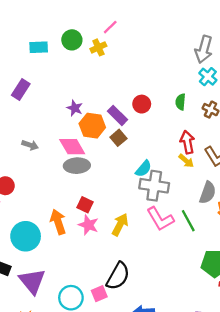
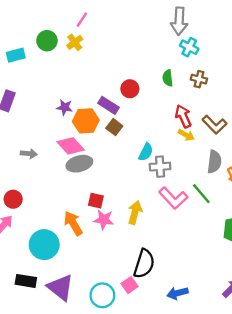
gray cross: (154, 186) -> (160, 167), size x0.7

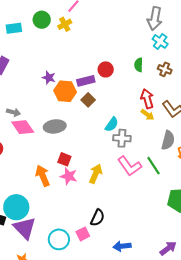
purple rectangle: (109, 105) -> (86, 81), turned -54
pink diamond: (71, 146) -> (23, 127), moved
cyan circle: (44, 245) -> (16, 207), moved
black semicircle: (144, 264) -> (97, 218), size x0.7

